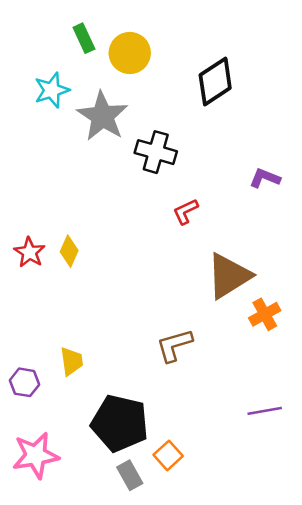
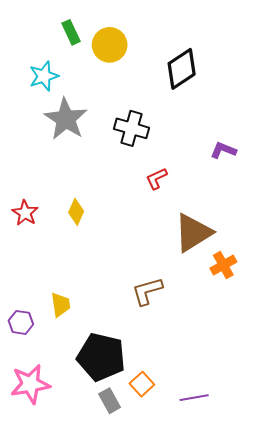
gray star: (102, 116) -> (66, 119), moved
yellow diamond: (69, 251) -> (76, 212), moved
purple line: (265, 411) -> (194, 398), moved

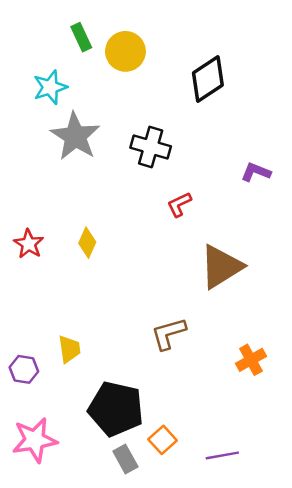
orange cross: (223, 265) -> (251, 360), moved

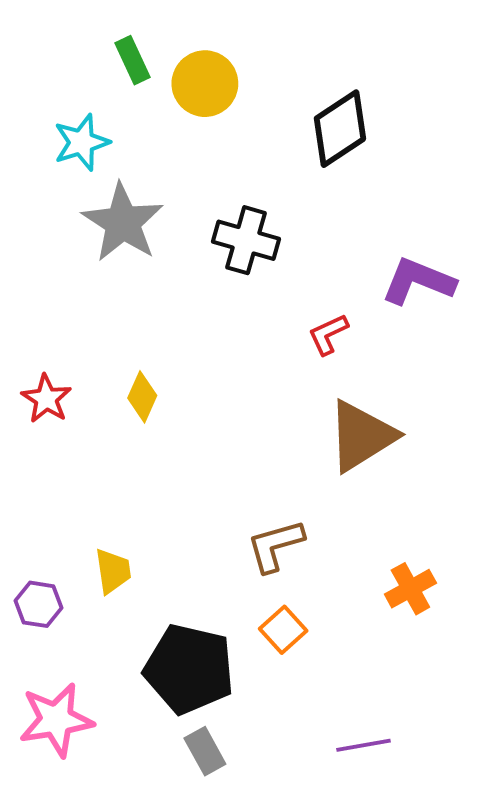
purple L-shape: (256, 172) -> (418, 281), size x1.5
red L-shape: (179, 204) -> (328, 334), moved
orange square: (163, 440) -> (283, 630), moved

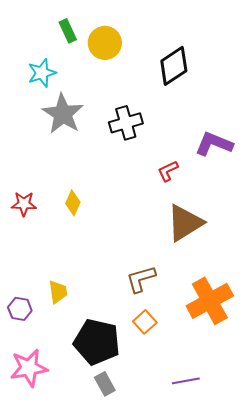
black cross: (246, 240) -> (126, 123), turned -32
red star: (46, 399) -> (24, 204), turned -30
orange cross: (410, 589) -> (210, 301), size x1.8

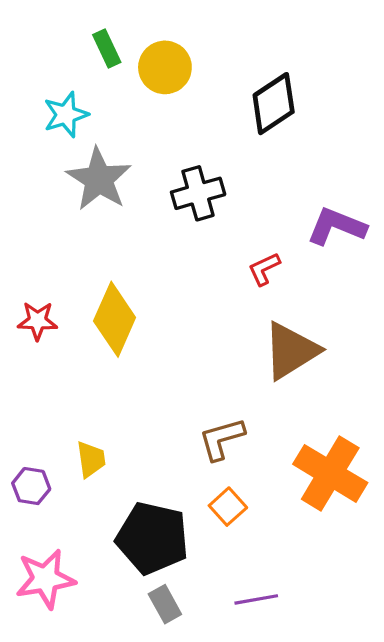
yellow diamond: (73, 203) -> (115, 319), size x1.8
orange cross: (210, 301) -> (330, 473), turned -30
purple line: (186, 381) -> (256, 599), moved

